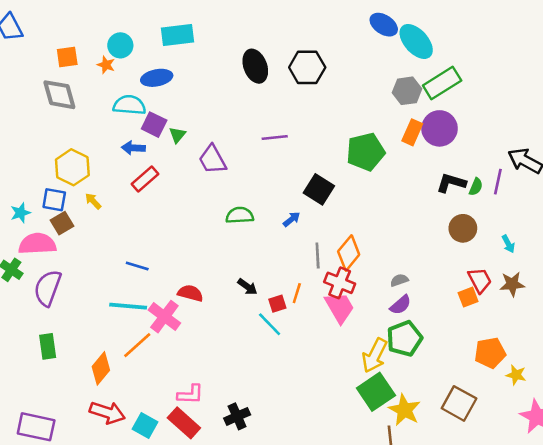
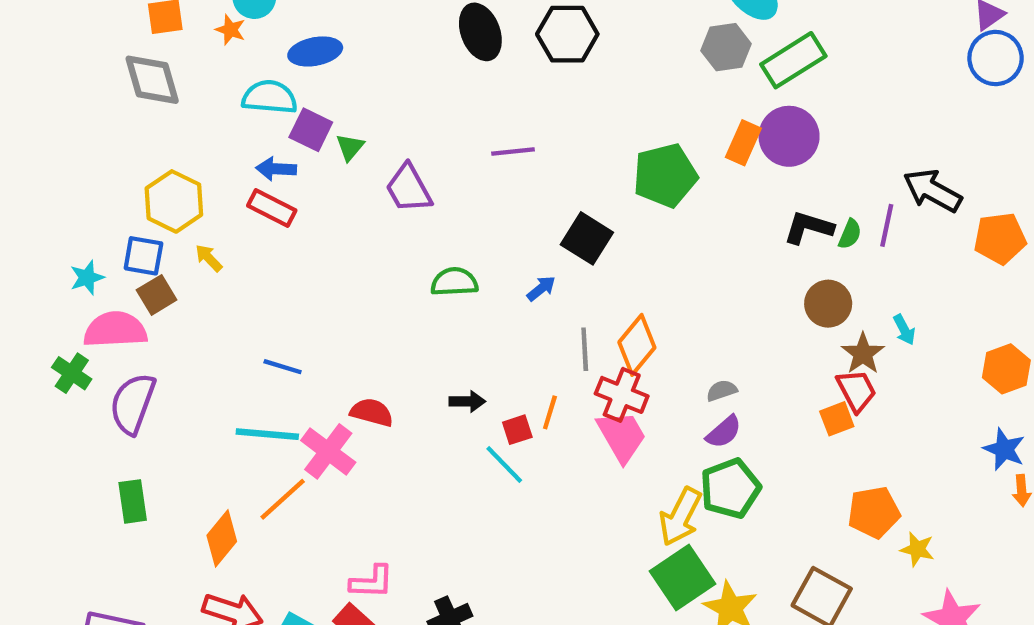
gray hexagon: (407, 91) -> (726, 47), moved
red rectangle: (145, 179) -> (272, 208), moved, turned 68
brown star: (512, 284) -> (863, 354), moved, turned -30
black arrow: (247, 287) -> (467, 401), turned -36

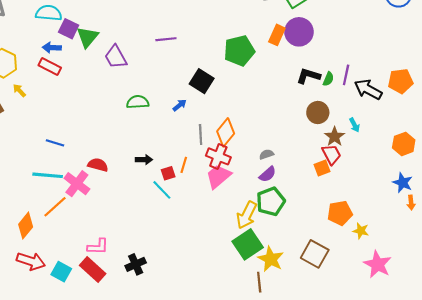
green triangle: (350, 147) -> (87, 37), size x1.6
black arrow: (932, 191) -> (368, 89), moved
pink trapezoid: (622, 436) -> (218, 176), turned -100

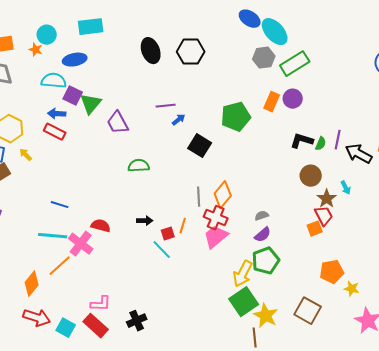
purple circle: (299, 32) -> (293, 99), size x0.7
blue arrow: (180, 105) -> (179, 120), moved

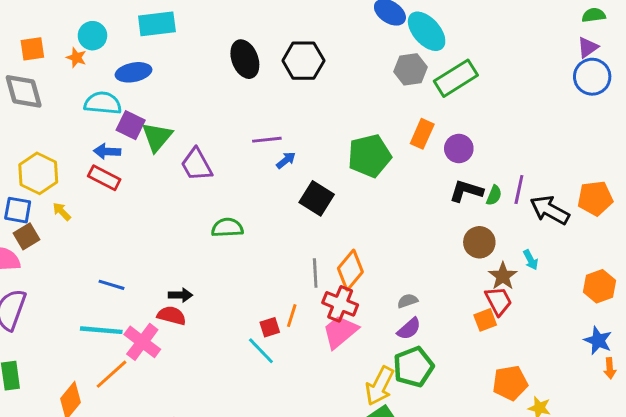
purple circle: (293, 99) -> (459, 148), moved
black arrow: (145, 221) -> (180, 295), moved

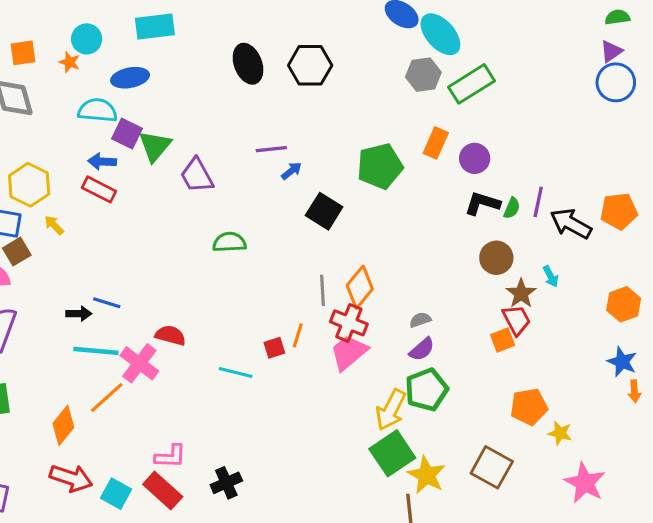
black arrow: (180, 295) -> (79, 314), moved
cyan line: (261, 351) -> (236, 373), moved, turned -32

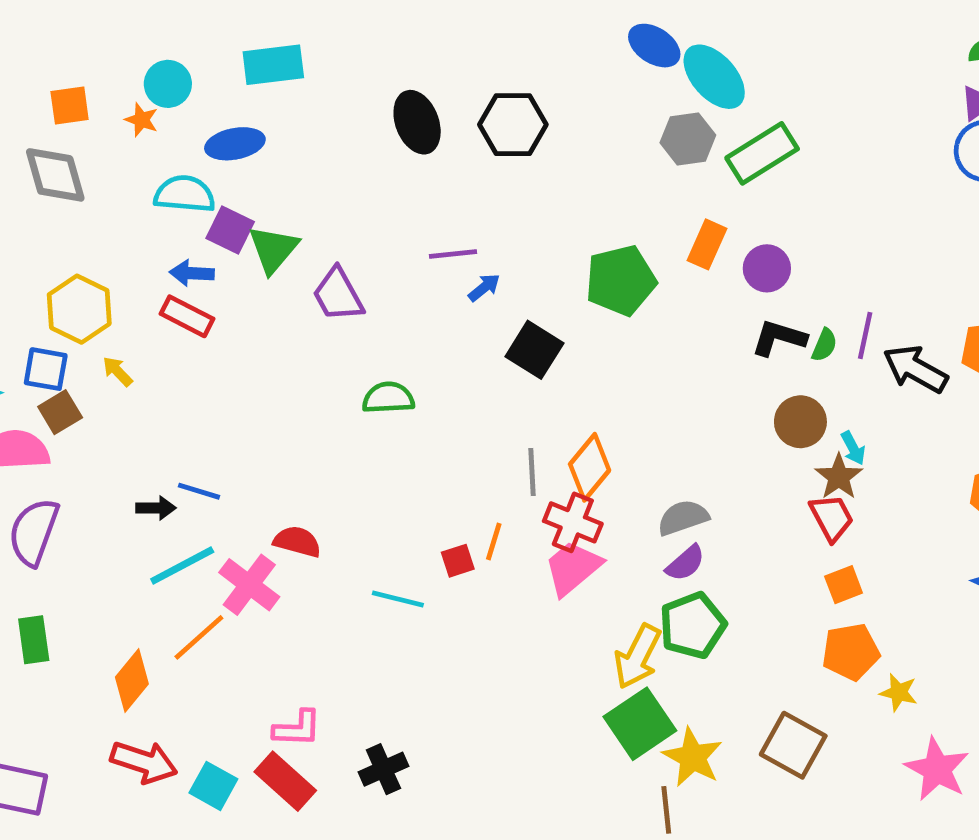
cyan arrow: (551, 276) -> (853, 448), moved
gray semicircle: (420, 320) -> (683, 518), size x1.5
orange square: (503, 340) -> (844, 585), moved
cyan line: (96, 351) -> (182, 565), turned -33

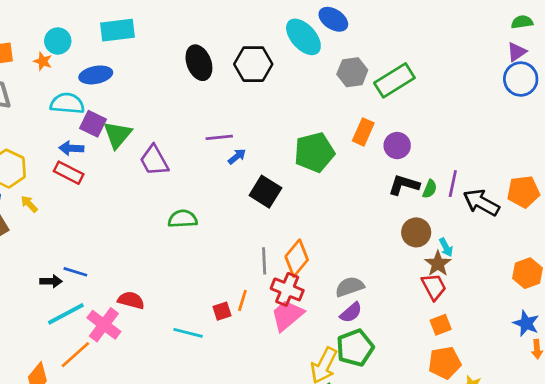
cyan ellipse: (714, 77) -> (303, 37), moved

